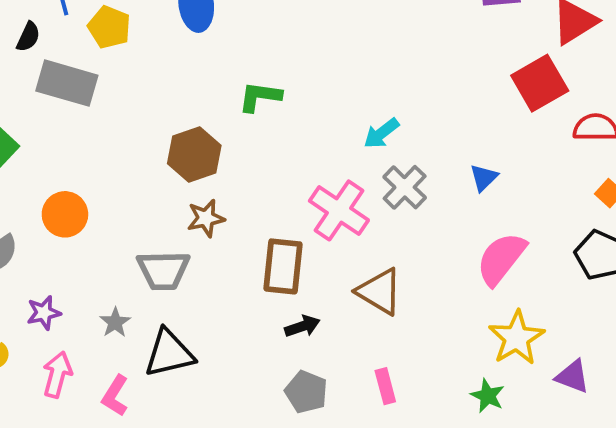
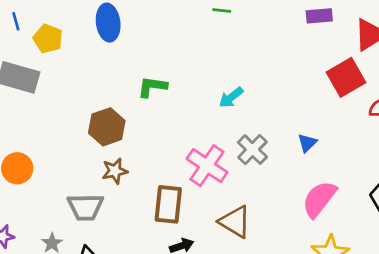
cyan arrow: (381, 133) -> (231, 97), moved

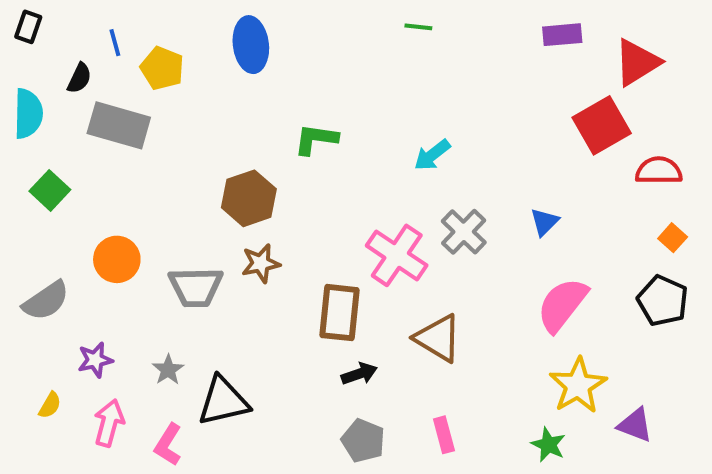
gray trapezoid: (85, 207) -> (196, 287), moved

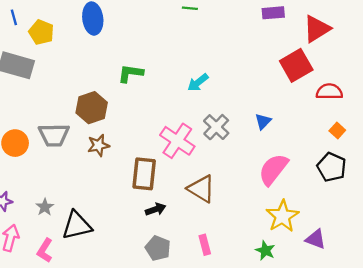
gray trapezoid: (196, 287) -> (54, 135), moved

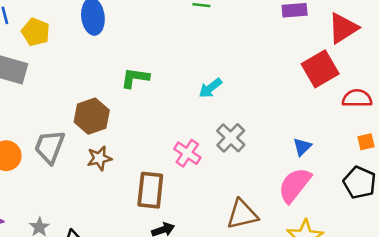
blue triangle: (263, 121) -> (302, 147), moved
orange square: (337, 130) -> (366, 142), turned 35
gray trapezoid: (54, 135) -> (50, 147), turned 112
pink cross: (177, 141) -> (187, 153), size x0.7
brown triangle: (201, 189) -> (242, 214), moved, turned -44

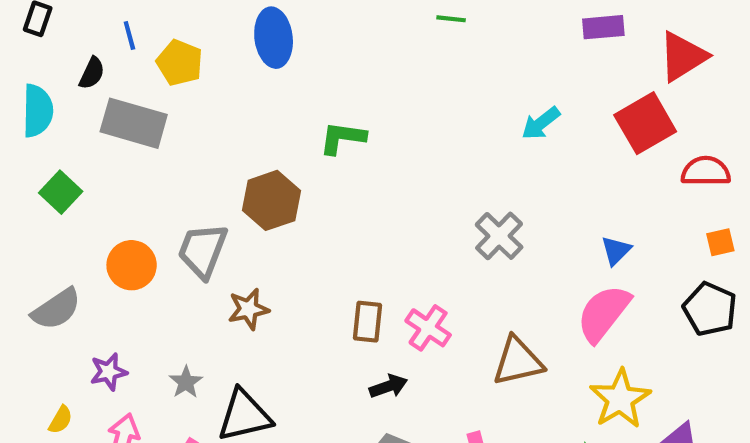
cyan arrow: (210, 88) -> (541, 123), moved
pink cross: (187, 153) -> (428, 328), moved
brown star: (99, 158) -> (248, 309), moved
brown rectangle: (150, 190) -> (368, 322), size x0.7

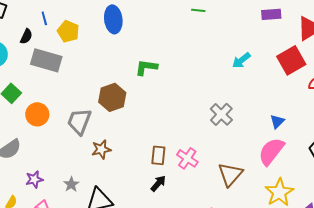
orange circle: (132, 265) -> (37, 114), moved
brown triangle: (518, 361) -> (230, 174), turned -36
black arrow: (388, 386) -> (158, 183), moved, turned -30

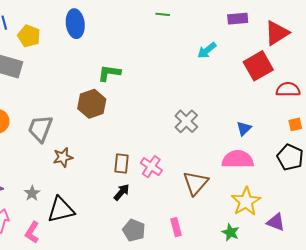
cyan arrow: (241, 60) -> (207, 50), moved
brown hexagon: (112, 97) -> (92, 104), moved
pink semicircle: (271, 151) -> (238, 159), turned 52

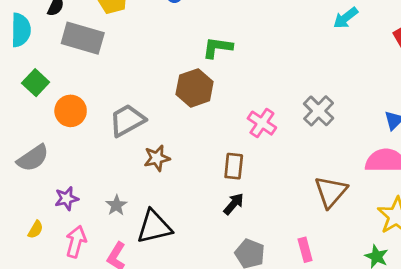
gray trapezoid: (40, 129) -> (127, 120), turned 40
pink cross: (151, 167) -> (262, 123), moved

